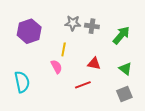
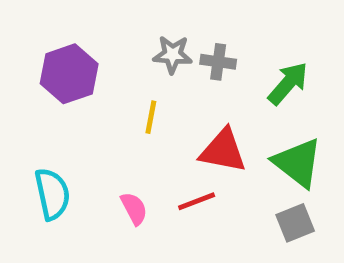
red triangle: (94, 64) -> (223, 151), size x1.5
pink semicircle: (57, 67) -> (134, 208), moved
green triangle: (125, 69) -> (298, 163), size x1.6

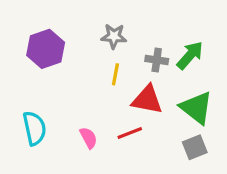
gray cross: (218, 62) -> (157, 60), moved
yellow line: (151, 117) -> (115, 74), moved

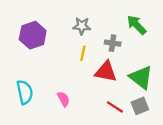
green arrow: (190, 55) -> (136, 25), moved, turned -85
red line: (130, 133) -> (115, 107), moved, turned 54

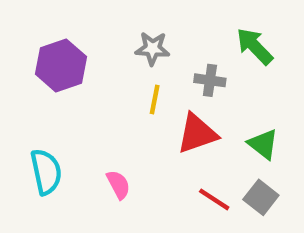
red triangle: (106, 72) -> (197, 134), turned -30
green triangle: (141, 77) -> (263, 144), size x0.7
gray square: (140, 106) -> (261, 197), turned -30

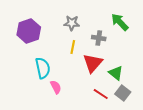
red triangle: (197, 134) -> (93, 63), turned -30
green triangle: (263, 144) -> (116, 73), moved
cyan semicircle: (46, 172) -> (43, 68), moved

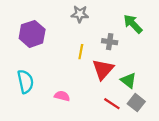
gray star: (72, 23) -> (80, 14), moved
cyan semicircle: (43, 68) -> (25, 82), moved
pink semicircle: (56, 87) -> (62, 96), turned -48

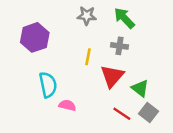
green arrow: (133, 24) -> (124, 18), moved
cyan semicircle: (25, 82) -> (48, 85), moved

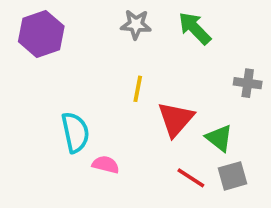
purple hexagon: (35, 37) -> (41, 34), moved
gray cross: (119, 46) -> (248, 83), moved
gray square: (149, 113) -> (233, 176), turned 36

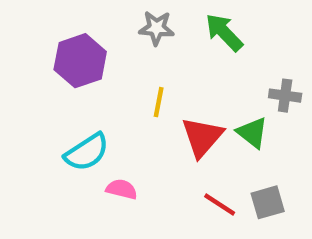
purple hexagon: (41, 34) -> (80, 61), moved
cyan semicircle: (75, 132) -> (87, 152), turned 69
green triangle: (219, 138) -> (252, 133), moved

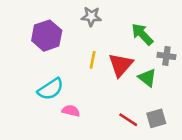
green arrow: (224, 32) -> (142, 34), moved
red triangle: (202, 137) -> (121, 65), moved

